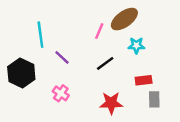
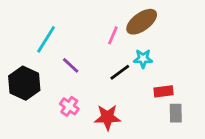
cyan line: (40, 35) -> (46, 39), turned 40
cyan star: (136, 45) -> (143, 59), moved
red star: (111, 103) -> (108, 117), moved

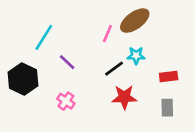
red rectangle: (163, 91) -> (169, 76), moved
red star: (108, 117) -> (124, 97), moved

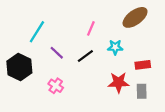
brown ellipse: (135, 21) -> (135, 17), moved
black line: (114, 69) -> (85, 56), moved
red star: (124, 97) -> (119, 82), moved

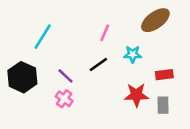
purple line: (57, 53) -> (65, 76), moved

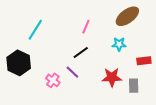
cyan star: (133, 54) -> (119, 44), moved
red rectangle: (164, 75) -> (144, 61), moved
purple line: (65, 76) -> (72, 72), moved

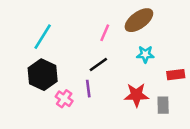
brown ellipse: (127, 16) -> (139, 20), moved
black hexagon: (19, 63) -> (43, 75), moved
purple line: (72, 72) -> (88, 89), turned 40

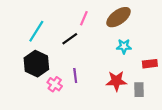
pink line: (105, 33) -> (84, 18), moved
black line: (98, 64) -> (70, 39), moved

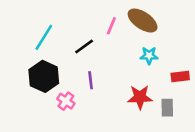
brown ellipse: (119, 17) -> (143, 21), turned 70
pink line: (84, 18) -> (111, 26), moved
purple line: (75, 76) -> (91, 80), moved

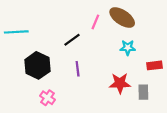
cyan line: (44, 37) -> (16, 32), moved, turned 55
pink cross: (66, 101) -> (47, 98), moved

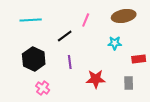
brown ellipse: (122, 18) -> (124, 16), moved, turned -45
cyan line: (16, 32) -> (31, 20), moved
red star: (120, 83) -> (96, 79), moved

